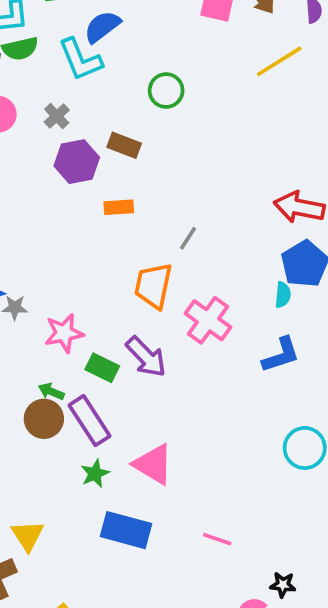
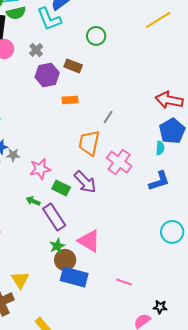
brown circle: (44, 419) -> (65, 260), moved

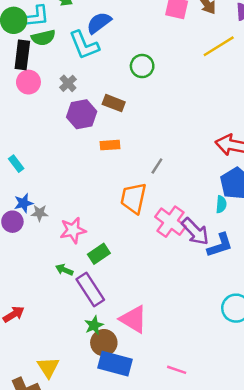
purple arrow: (85, 182) -> (195, 232), moved
green rectangle: (61, 188) -> (99, 254), turned -60

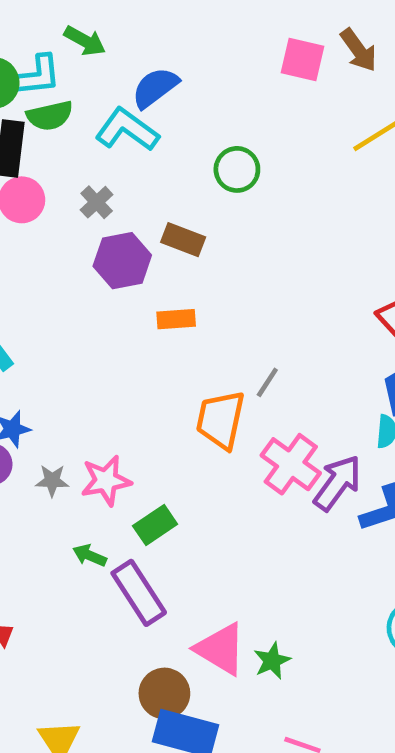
cyan L-shape: (84, 45) -> (127, 130), turned 148
gray line: (157, 166) -> (267, 382), moved
gray star: (40, 213) -> (52, 481), moved
purple arrow: (195, 232) -> (338, 483), turned -100
green star: (94, 325) -> (272, 661), moved

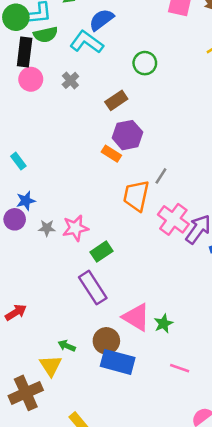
brown rectangle: (183, 240) -> (116, 100), turned -55
purple hexagon: (122, 261) -> (127, 135), moved
orange rectangle: (176, 319) -> (111, 154), moved, turned 36
green arrow: (90, 555) -> (67, 346), moved

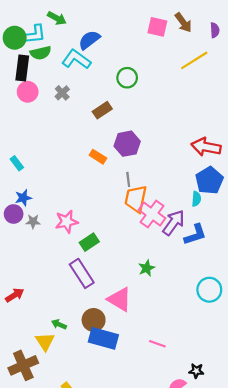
purple hexagon: (127, 135) -> (127, 144), moved
gray line: (161, 176) -> (128, 179), moved, turned -40
orange trapezoid: (136, 196) -> (136, 199), moved
gray star: (47, 228) -> (33, 222), moved
green star: (163, 323) -> (147, 268), moved

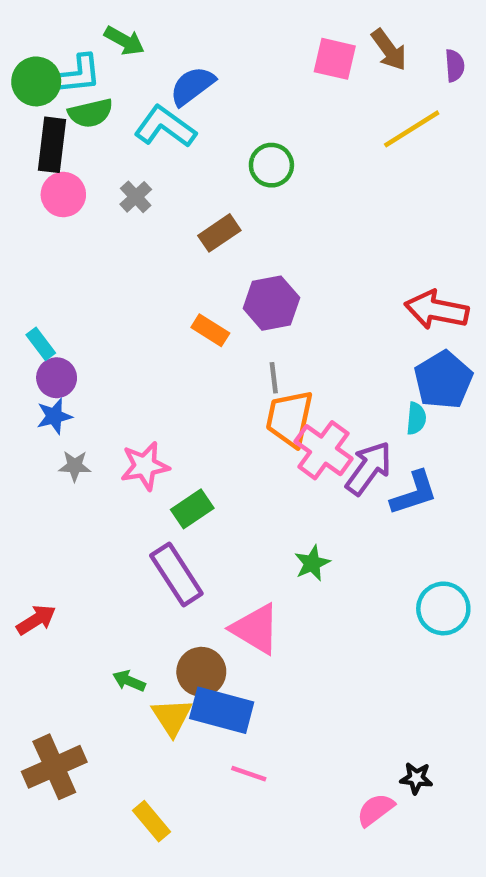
purple circle: (14, 214) -> (57, 378), moved
yellow triangle: (45, 342) -> (172, 717), moved
pink line: (157, 344) -> (249, 774), moved

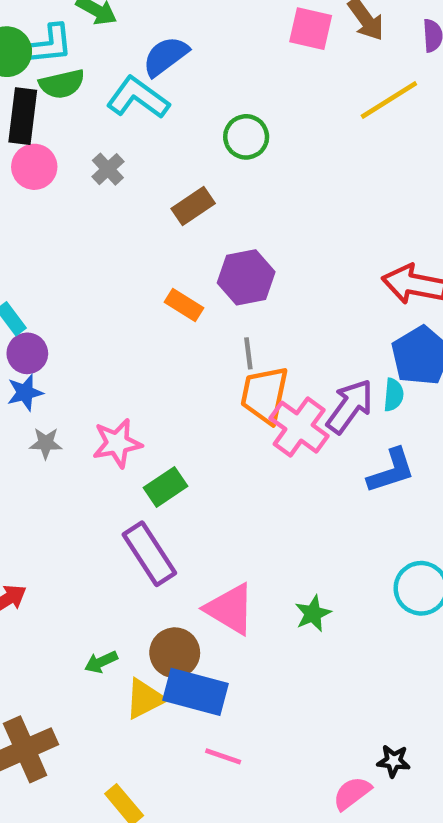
purple arrow: (369, 468) -> (350, 406), moved
green star: (312, 563) -> (313, 614), moved
green arrow: (129, 681) -> (101, 662), turned -48
yellow triangle: (172, 717) -> (145, 699), turned 36

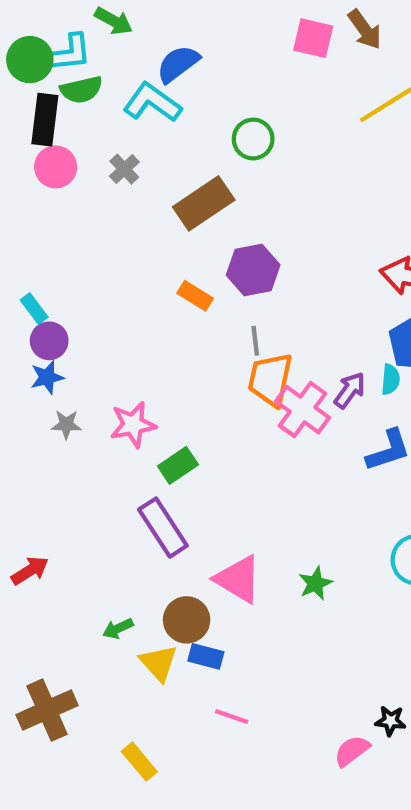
brown rectangle: (193, 206) -> (204, 203), size x1.5
purple arrow: (350, 406) -> (350, 390), size x0.7
blue rectangle: (195, 692) -> (206, 656), size x0.6
yellow triangle: (145, 699) -> (159, 663), turned -45

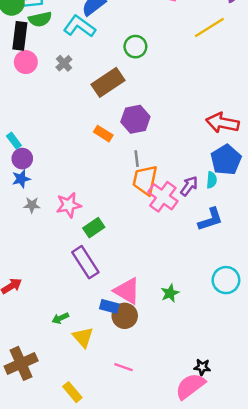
brown circle: (187, 620) -> (125, 316), moved
blue rectangle: (206, 656) -> (109, 306), moved
black star: (391, 721) -> (202, 367), moved
pink semicircle: (352, 751) -> (190, 386), size x1.5

